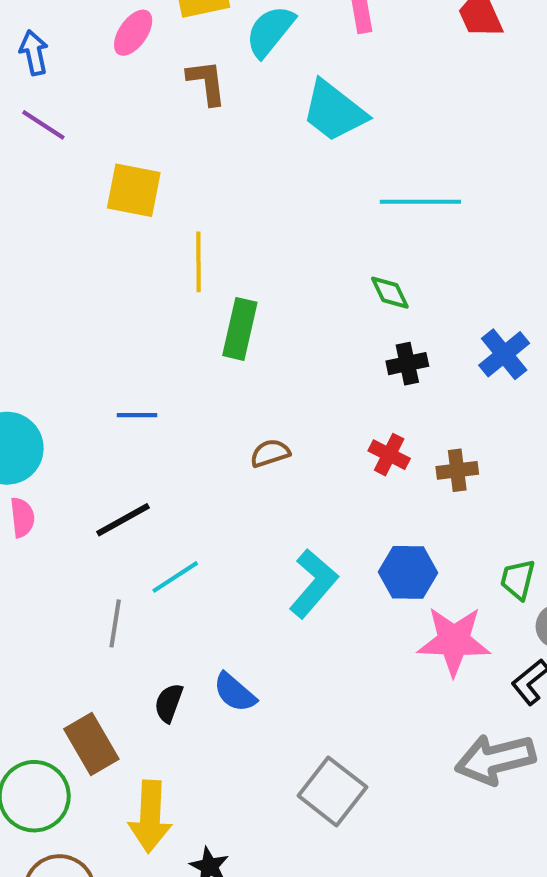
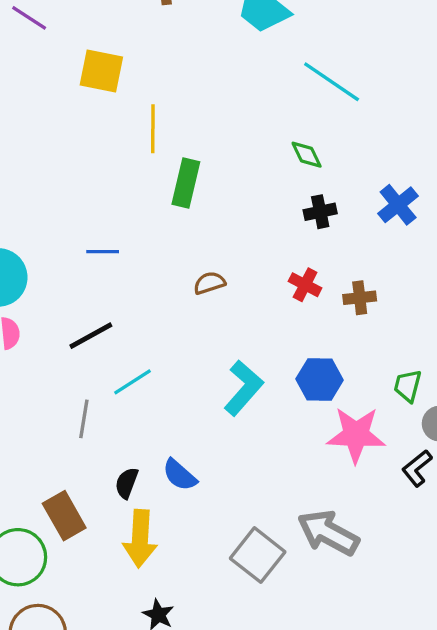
cyan line: (420, 202) -> (332, 82), turned 34
gray arrow: (495, 759) -> (328, 533), moved, turned 42
yellow arrow: (150, 817) -> (140, 539), moved

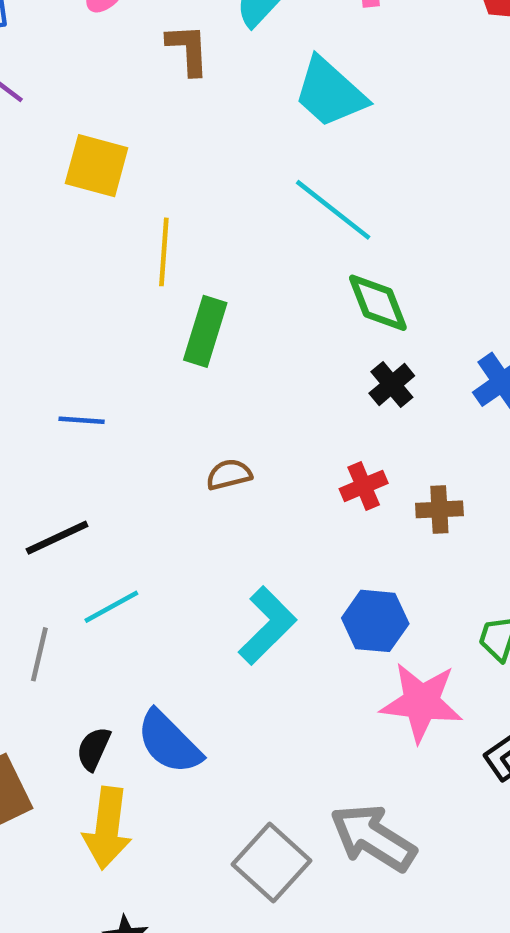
cyan line: (332, 82) -> (333, 210), moved
green diamond: (307, 155) -> (378, 303), size x1.4
black cross: (320, 212) -> (392, 385), turned -32
red cross: (305, 285) -> (364, 486), turned 36
blue semicircle: (180, 475) -> (169, 742), size x1.4

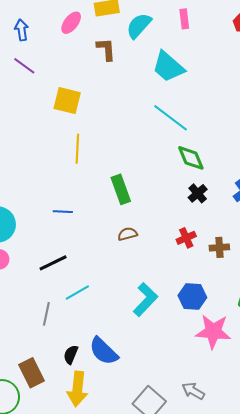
yellow line: (164, 252) -> (77, 149), moved
green rectangle: (205, 331) -> (121, 189), moved, turned -36
gray arrow: (373, 838) -> (193, 391), size x0.6

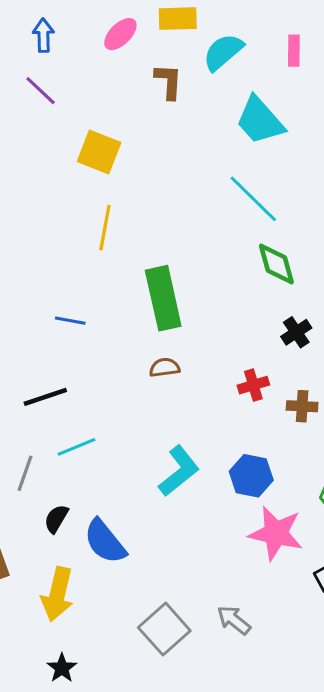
green rectangle: (121, 189) -> (163, 298), size x1.4
black cross: (198, 193) -> (296, 332), moved
black semicircle: (71, 355) -> (56, 519), moved

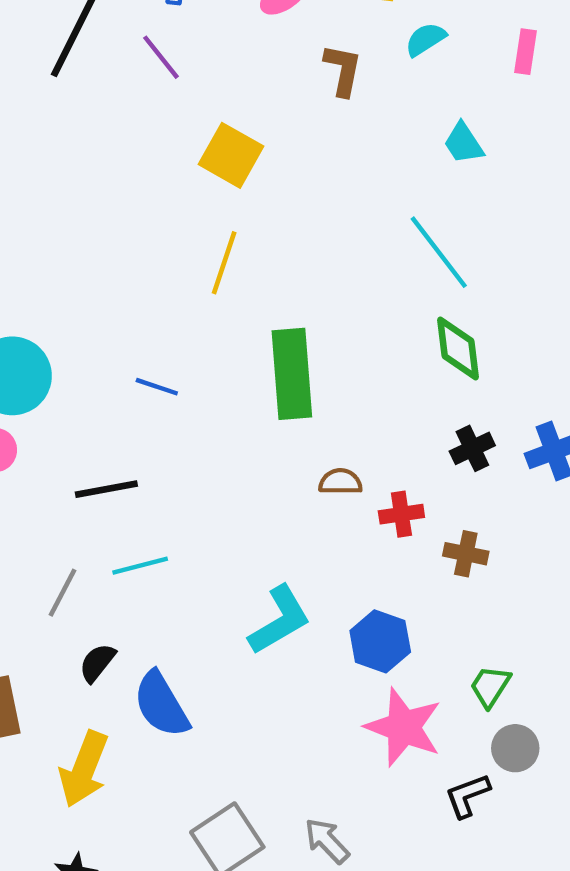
cyan semicircle: (223, 52) -> (426, 39), size x0.7
cyan trapezoid: (260, 121) -> (464, 143), size x0.6
brown semicircle: (165, 367) -> (340, 482), moved

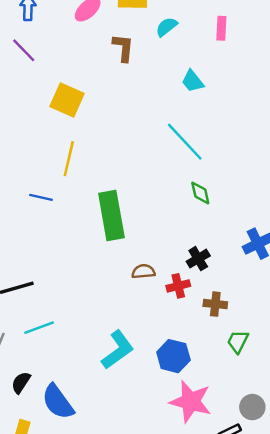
green diamond: (458, 348) -> (200, 193), size x0.7
blue line: (157, 387) -> (41, 197), moved
black cross: (472, 448) -> (198, 259), moved
green trapezoid: (490, 686) -> (238, 341), moved

